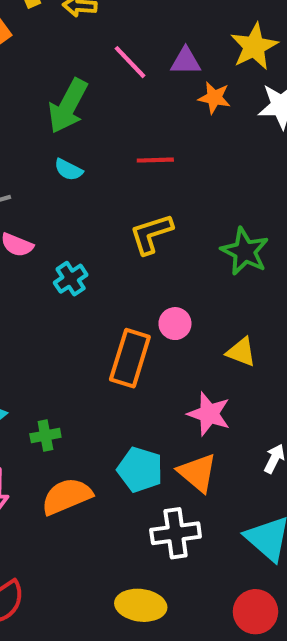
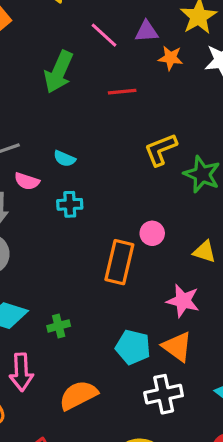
red line: (155, 160) -> (122, 92), moved
cyan semicircle: (68, 170) -> (64, 159), moved
yellow L-shape: (151, 234) -> (161, 150), moved
cyan cross: (71, 279) -> (70, 204), turned 35
orange semicircle: (67, 496) -> (78, 395), moved

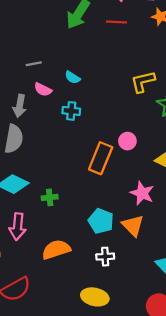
red line: (122, 92) -> (116, 22), moved
white cross: (164, 394) -> (105, 257), moved, size x0.7

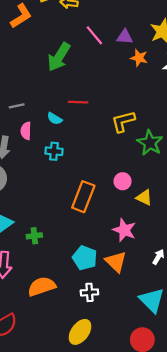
red line: (116, 22) -> (78, 102), moved
pink semicircle: (43, 89) -> (26, 131), turned 66
pink circle: (127, 141) -> (123, 181), moved
yellow ellipse: (95, 297) -> (80, 332), turned -65

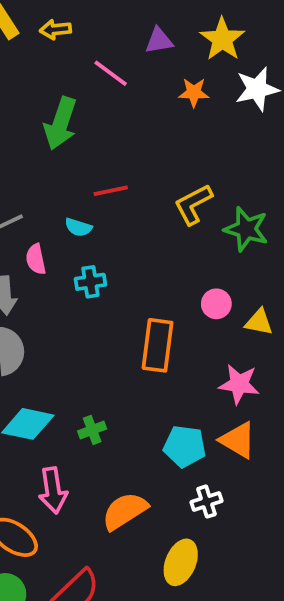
purple triangle: (125, 37) -> (159, 41), moved
yellow ellipse: (80, 332) -> (181, 562), moved

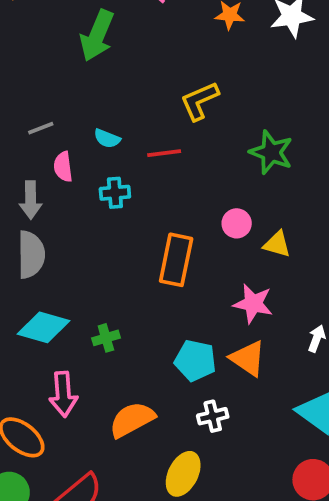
red line: (111, 191) -> (164, 153), moved
yellow L-shape: (193, 204) -> (199, 101), moved

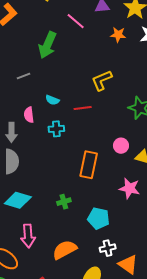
gray line: (41, 128) -> (24, 76), moved
green cross: (106, 338) -> (64, 202), moved
orange triangle: (248, 358) -> (128, 264), moved

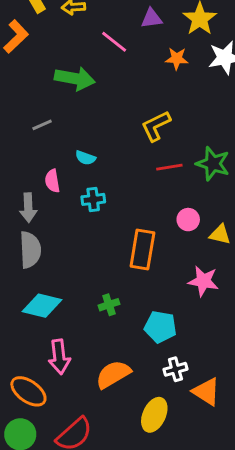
green arrow: (47, 45) -> (75, 78), turned -100
red line: (83, 108) -> (169, 167), moved

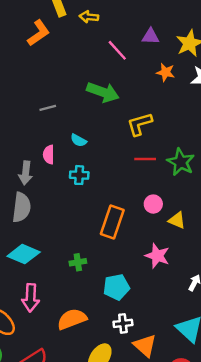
green arrow: (75, 78) -> (103, 92), moved
cyan pentagon: (160, 327) -> (116, 287), turned -30

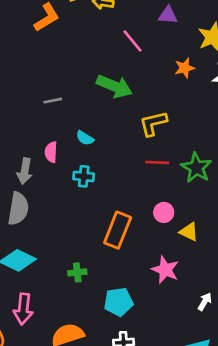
purple triangle: (151, 36) -> (168, 15), moved
orange star: (166, 72) -> (185, 68), turned -30

